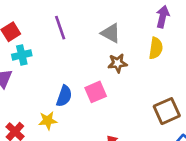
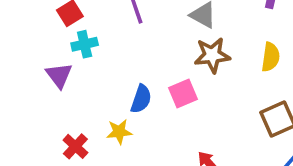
yellow semicircle: (156, 48) -> (271, 57), moved
brown star: (118, 63) -> (212, 55), size x1.4

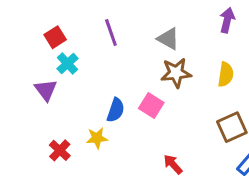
cyan cross: (85, 44) -> (68, 64), turned -30
pink square: (183, 93) -> (151, 105), turned -35

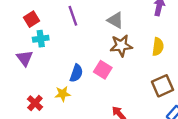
cyan cross: (68, 64) -> (41, 39), turned 35

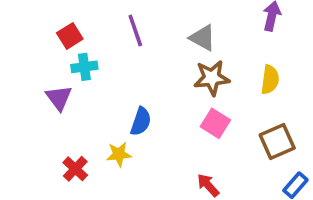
pink square: (103, 70) -> (215, 123), moved

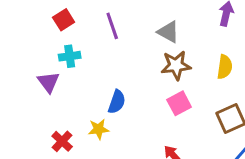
red square: (70, 36) -> (64, 20), moved
pink square: (215, 123) -> (179, 103), turned 30

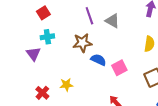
purple line: (112, 26) -> (89, 16), moved
brown star: (176, 65) -> (82, 43), moved
blue semicircle: (117, 102) -> (98, 60), moved, turned -84

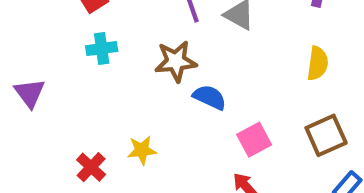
purple triangle: (33, 54) -> (30, 93), moved
pink square: (119, 68) -> (254, 140), moved

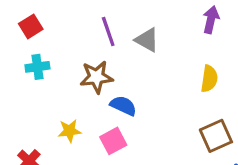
pink square: (254, 140) -> (113, 141), moved
yellow star: (142, 150) -> (69, 131), moved

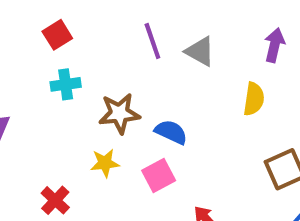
purple arrow: (211, 20) -> (275, 45), moved
brown star: (96, 77) -> (119, 113), moved
yellow semicircle: (209, 79) -> (254, 99), moved

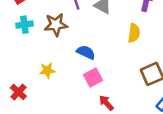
brown star: (119, 113) -> (56, 25), moved
pink square: (159, 175) -> (93, 78), moved

